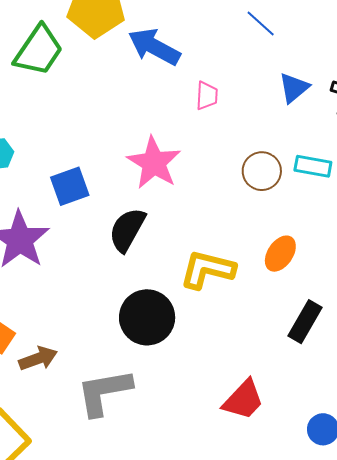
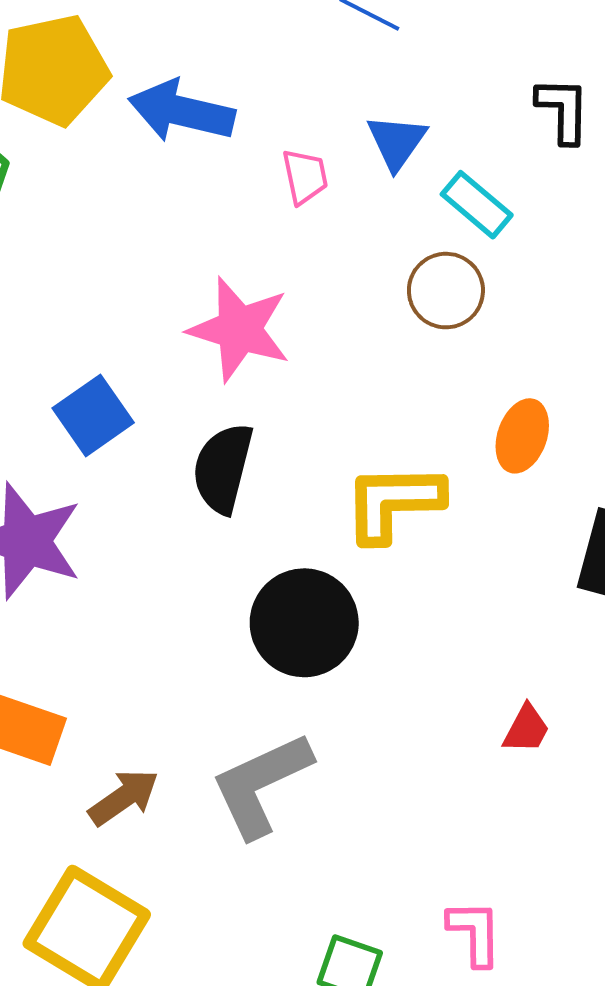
blue triangle: (294, 88) -> (397, 142), moved
cyan rectangle: (313, 166) -> (477, 205), moved, turned 45
brown arrow: (38, 358) -> (124, 797), moved
red trapezoid: (243, 400) -> (526, 729), size x0.6

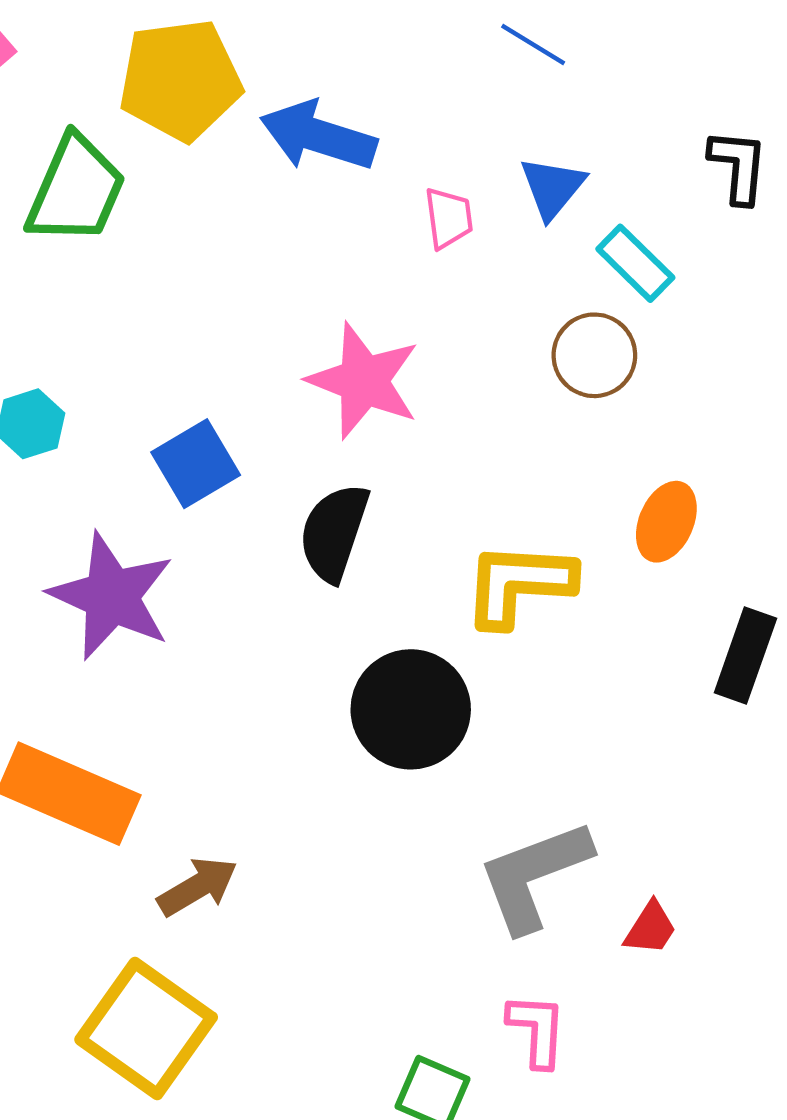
red trapezoid: (526, 729) -> (650, 928), moved
gray L-shape: (261, 785) -> (534, 876), moved
pink L-shape: (475, 933) -> (537, 1030), moved

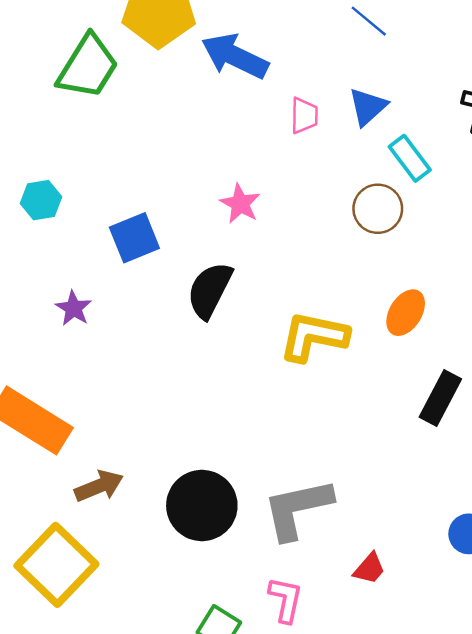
pink star: (364, 381) -> (240, 204), size x0.6
purple star: (111, 596) -> (74, 308), size x0.5
black circle: (411, 709) -> (202, 505), moved
red trapezoid: (650, 928) -> (369, 569), moved

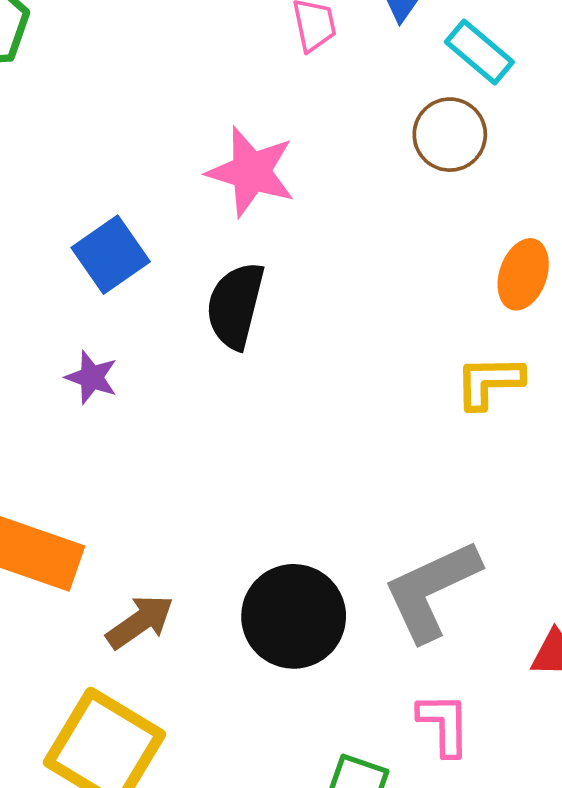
pink star: (240, 204) -> (251, 172), size x1.5
purple star: (74, 308) -> (92, 377), moved
yellow L-shape: (314, 337) -> (489, 382), moved, size x0.7

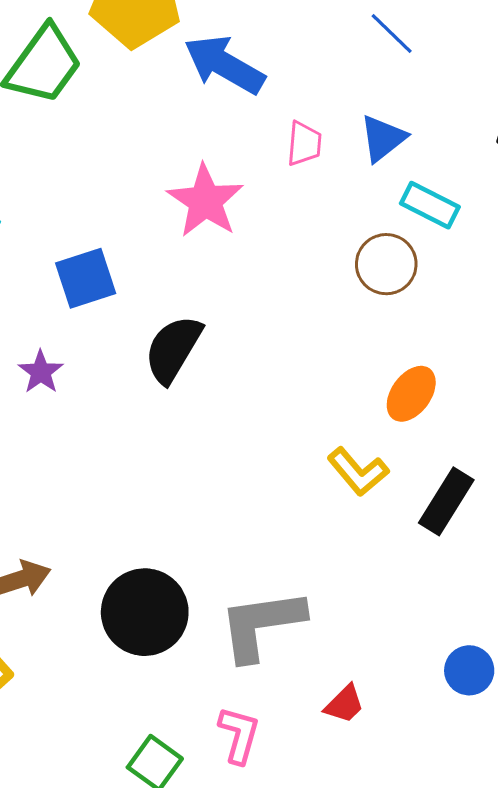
cyan rectangle: (479, 52) -> (430, 205), turned -30
pink star: (251, 172) -> (205, 201), moved
yellow L-shape: (489, 382) -> (358, 472), turned -146

